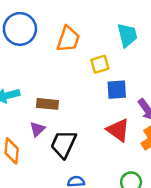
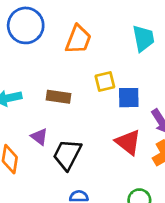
yellow square: (100, 64) -> (105, 81), moved
brown rectangle: (47, 104) -> (59, 97), moved
purple triangle: (37, 129) -> (39, 137), turned -42

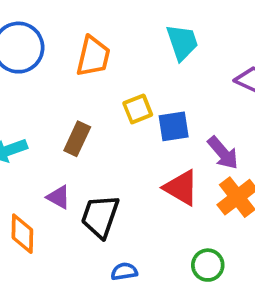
brown rectangle: (59, 97) -> (77, 139), turned -65

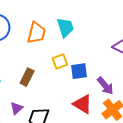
cyan trapezoid: (182, 42) -> (65, 27), moved
purple triangle: (59, 197) -> (17, 108), turned 48

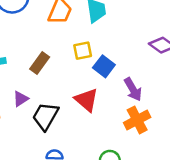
blue square: (79, 71) -> (104, 66), turned 36
red triangle: (83, 104) -> (86, 100), moved

